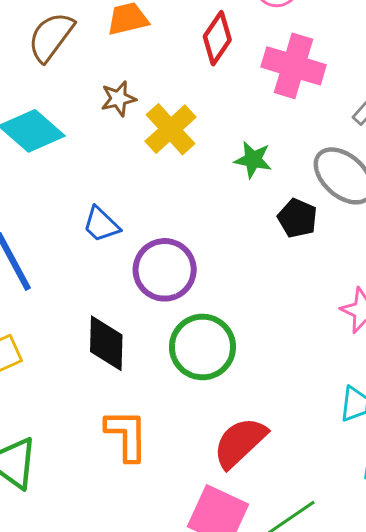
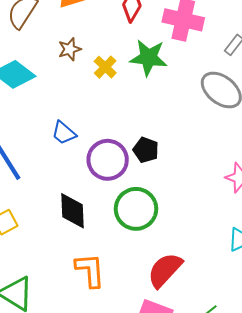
yellow cross: (170, 129) -> (105, 67), size x0.7
green star: (253, 160) -> (148, 58), moved, size x1.5
black pentagon: (297, 218) -> (146, 150), moved

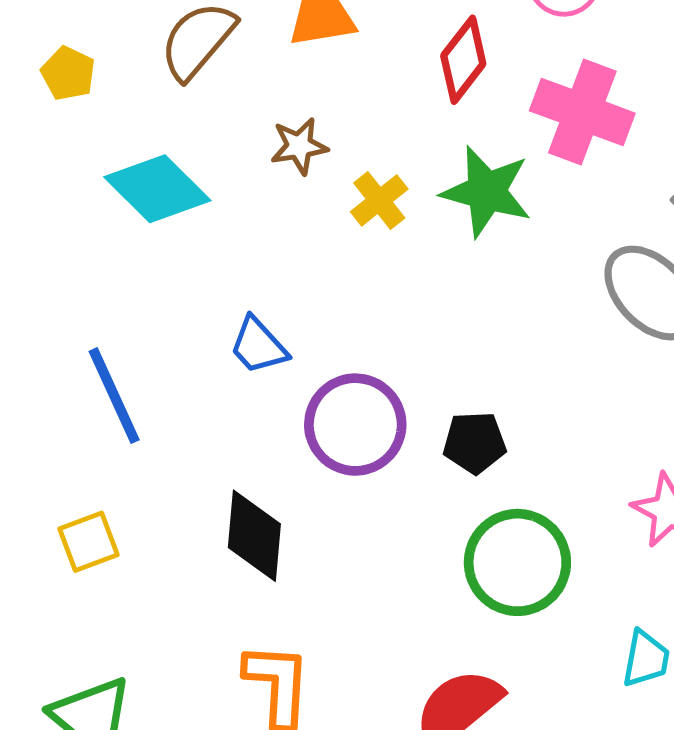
black pentagon: (146, 150) -> (475, 443), moved, turned -30
green circle: (136, 209) -> (517, 562), moved

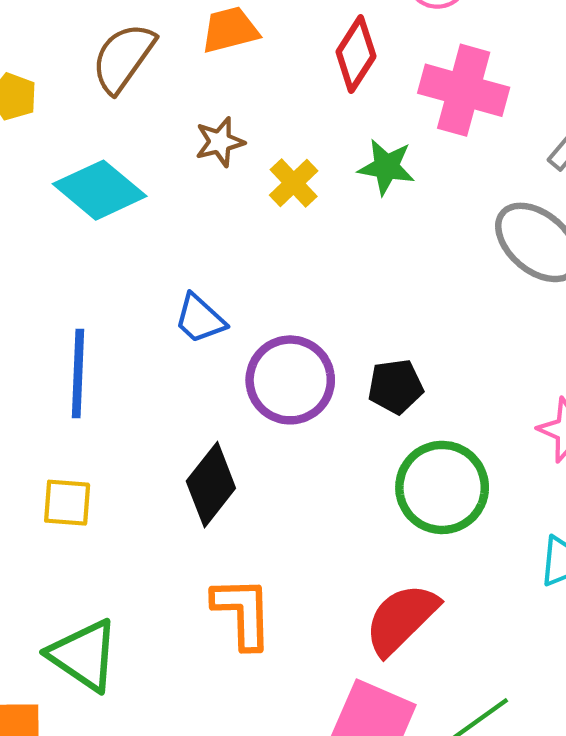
green star: (487, 192) -> (386, 167), size x0.7
blue line: (114, 396) -> (78, 374), turned 32
black diamond: (254, 536) -> (211, 485), turned 38
yellow square: (88, 542) -> (67, 503), turned 30

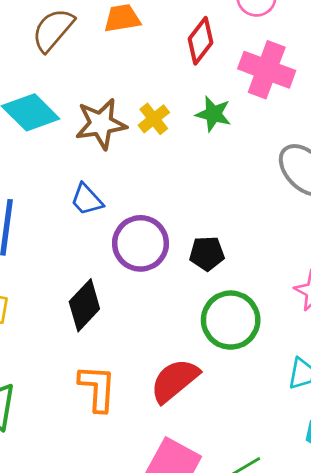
brown star: (220, 142) -> (101, 124), moved, size x1.6
red semicircle: (401, 619) -> (175, 381), moved

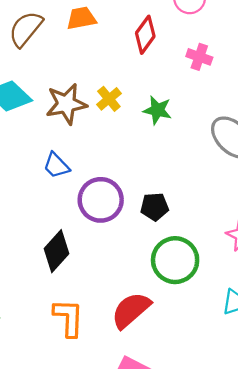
pink cross: (267, 70) -> (199, 57), size x0.6
green star: (213, 114) -> (157, 110), moved

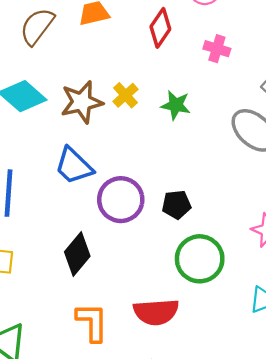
blue trapezoid: (56, 165) -> (74, 166), size x1.4
red semicircle: (131, 310) -> (156, 312), turned -141

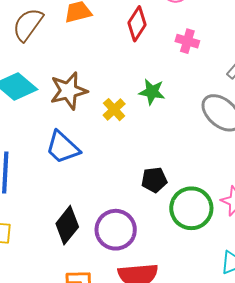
yellow cross: (125, 95) -> (114, 110), moved
purple circle: (121, 200) -> (116, 230), moved
green circle: (200, 259) -> (191, 208), moved

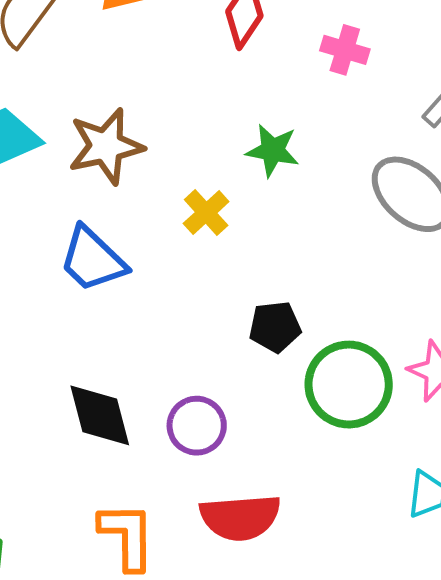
yellow cross: (114, 110) -> (206, 213), moved
black diamond: (67, 225) -> (100, 415), turned -54
purple circle: (116, 230) -> (197, 426), size x0.7

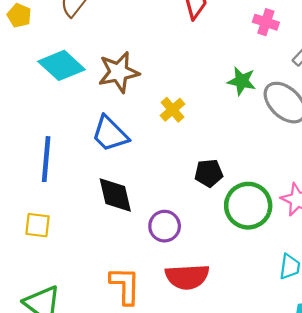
pink cross: (345, 50) -> (266, 22), moved
green star: (273, 150) -> (242, 81), moved
black diamond: (100, 415) -> (115, 195), moved

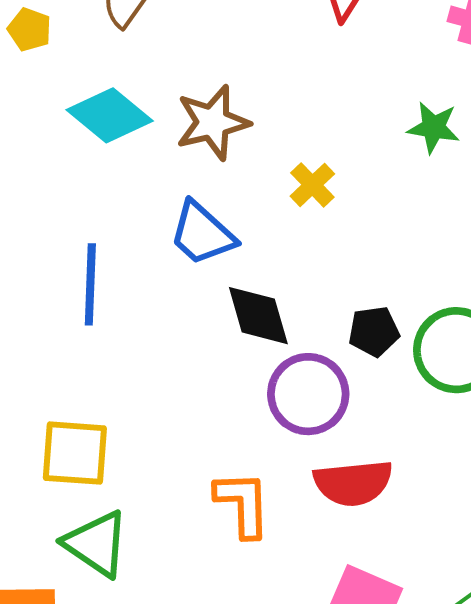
black pentagon: (209, 173) -> (374, 331), moved
black diamond: (115, 195) -> (258, 316), moved
yellow square: (37, 225) -> (75, 453), moved, size x1.5
purple circle: (165, 226) -> (308, 394), size x1.4

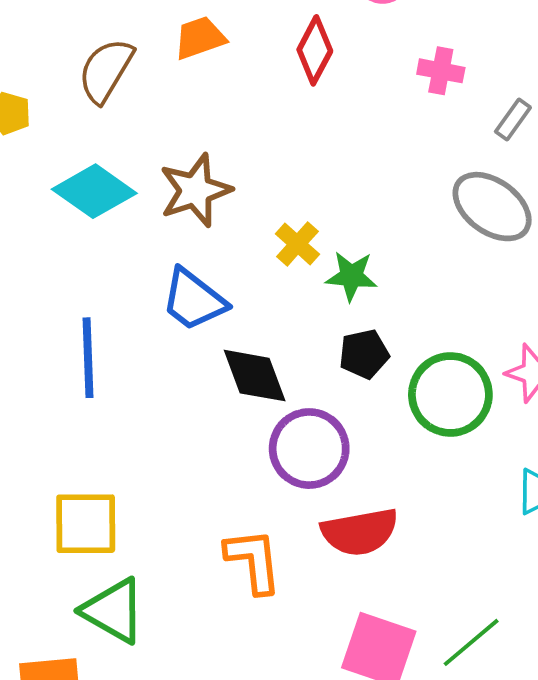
green star: (434, 128) -> (351, 276), moved
black pentagon: (374, 331) -> (364, 354), moved

